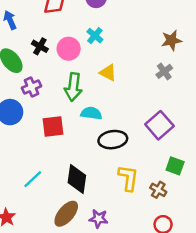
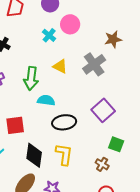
pink circle: (69, 49) -> (70, 24), moved
gray cross: (164, 71) -> (94, 64), moved, size x1.6
red square: (53, 126) -> (15, 125), moved
yellow L-shape: (128, 178) -> (64, 154), moved

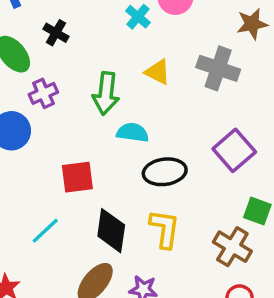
gray cross: (94, 64) -> (218, 68), turned -35
brown cross: (102, 164) -> (232, 247), size x1.5

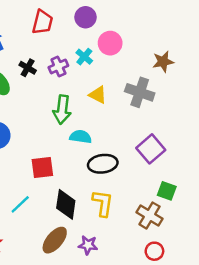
purple cross: (43, 93) -> (58, 66), moved

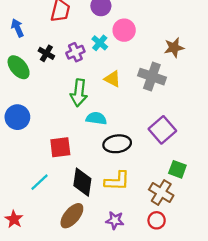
yellow L-shape: (103, 203) -> (117, 181), turned 84
purple star: (88, 245) -> (115, 220), moved
red circle: (154, 251) -> (157, 220), moved

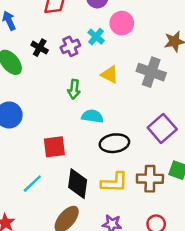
green arrow: (79, 93) -> (74, 89), size x0.7
brown cross: (161, 193) -> (150, 179), moved, turned -30

